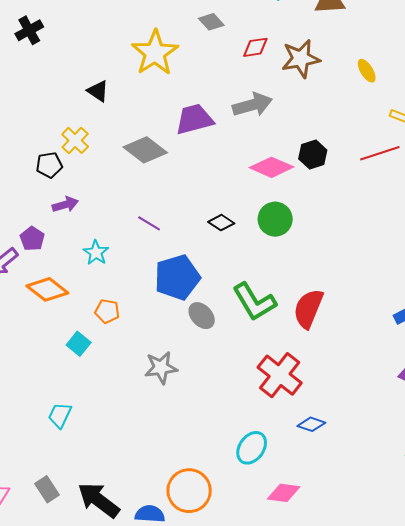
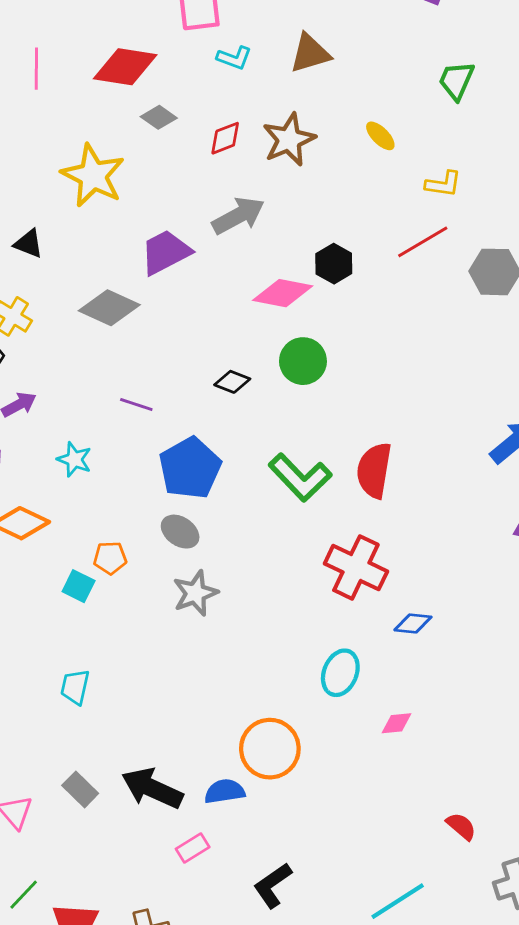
orange pentagon: (107, 311) -> (110, 558), moved
gray ellipse: (202, 316) -> (180, 532), moved
pink diamond: (284, 493) -> (397, 723), size x0.7

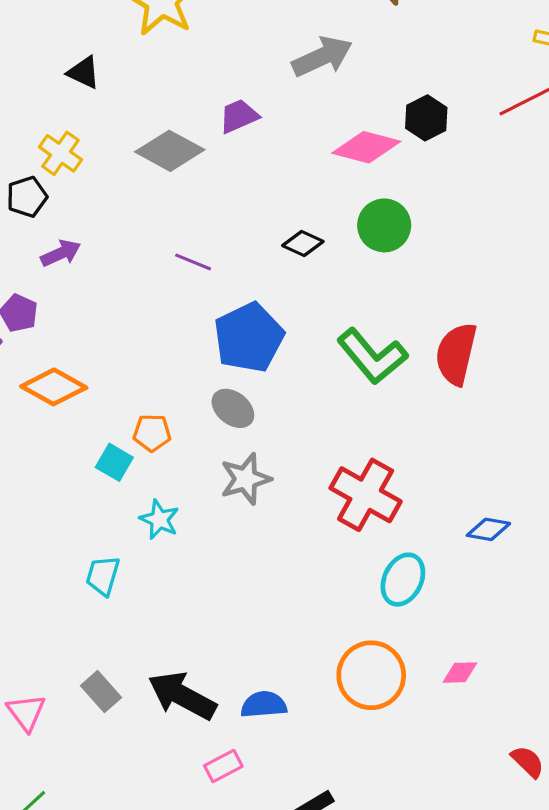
purple trapezoid: (165, 252) -> (239, 116), moved, size x0.7
cyan star: (74, 459) -> (159, 520), moved
red cross: (356, 567) -> (366, 495), moved
pink diamond: (397, 723) -> (460, 673), moved
orange circle: (270, 749) -> (371, 675), moved

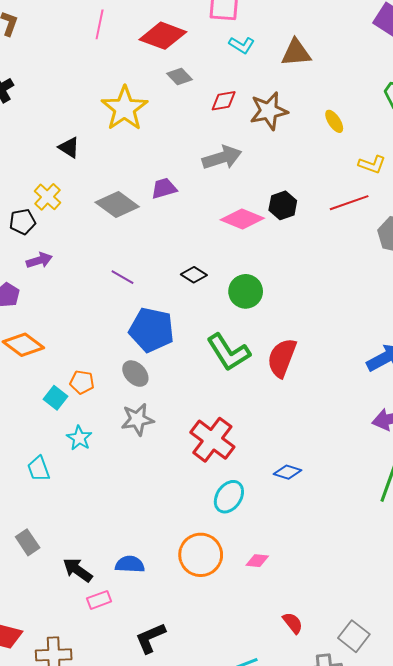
green circle: (384, 225) -> (246, 291), moved
blue pentagon: (249, 338) -> (152, 330), turned 30
cyan trapezoid: (103, 576) -> (39, 469), turned -44
black arrow: (182, 696) -> (78, 570), moved, size x0.7

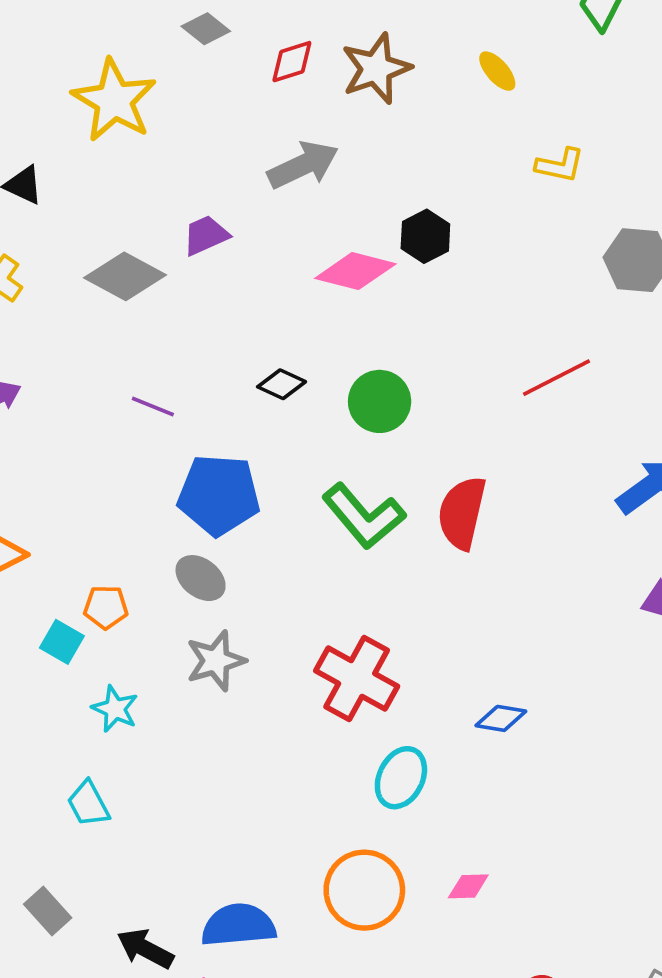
yellow L-shape: (372, 165) -> (560, 165), moved
red line: (349, 203) -> (556, 378), moved
cyan trapezoid: (39, 469) -> (88, 804), moved
blue semicircle: (130, 564) -> (238, 925), size x1.4

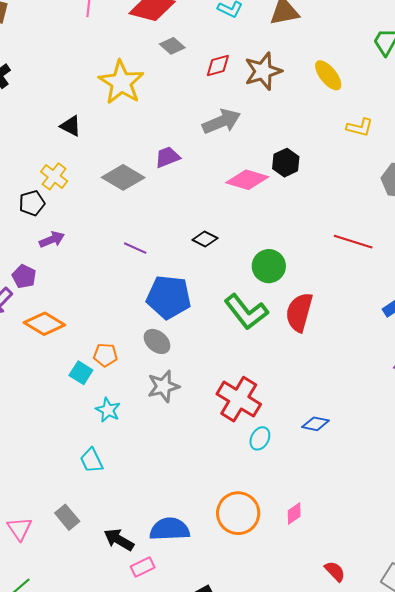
yellow ellipse: (497, 71) -> (328, 75), size x1.4
red line: (556, 378) -> (353, 242), turned 42
green circle: (380, 401) -> (269, 266), moved
cyan ellipse: (401, 778) -> (260, 438), moved, size x0.7
pink diamond: (468, 886) -> (294, 513), turned -35

